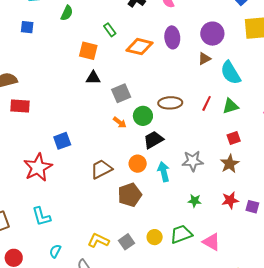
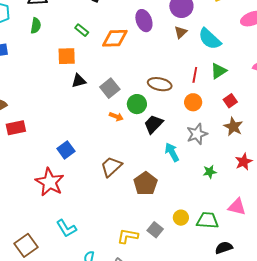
brown ellipse: (170, 103) -> (160, 84), turned 30
orange circle: (138, 164) -> (193, 102), moved
green trapezoid: (181, 234) -> (207, 220), moved, turned 40

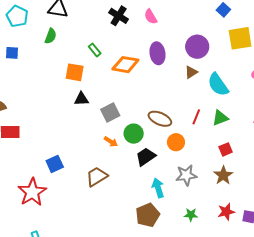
orange circle: (193, 102) -> (176, 142), moved
brown trapezoid: (111, 167) -> (97, 177), moved
brown pentagon: (146, 184) -> (148, 215), moved

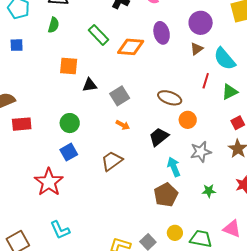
green rectangle: (95, 50) -> (99, 35), size x1.5
orange square: (75, 72) -> (69, 66), moved
red line: (196, 117) -> (206, 81), moved
green circle: (134, 134) -> (70, 123), moved

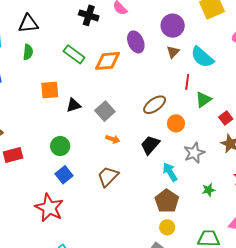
green triangle: (230, 92) -> (203, 99), moved
brown ellipse: (170, 98) -> (155, 105), turned -45
yellow circle: (175, 233) -> (167, 227), moved

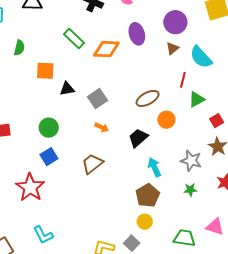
green semicircle: (28, 52) -> (19, 48), moved
gray star: (194, 153) -> (191, 161), moved, turned 30

